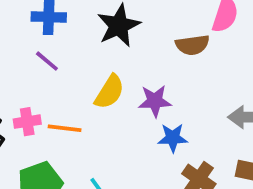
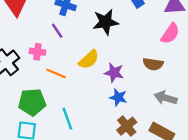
brown semicircle: (192, 45) -> (153, 64), moved
pink cross: (27, 122) -> (37, 52), moved

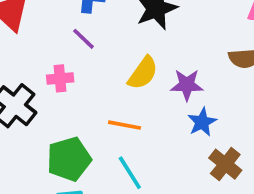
orange line: (56, 73) -> (125, 125), moved
blue star: (118, 97) -> (202, 122), turned -30

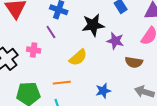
purple star: (187, 85) -> (115, 41), moved
orange line: (125, 125) -> (62, 83), turned -30

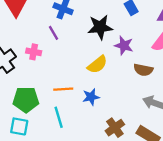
yellow semicircle: (78, 57) -> (97, 65), moved
blue star: (103, 91) -> (91, 97), moved

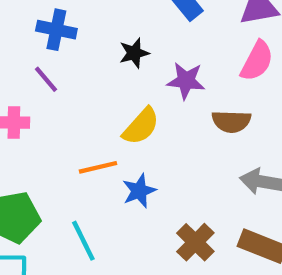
black star: (100, 27) -> (134, 53), size x0.6
orange line: (63, 89) -> (98, 167), moved

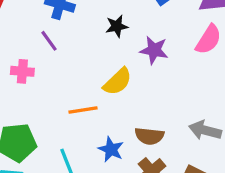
brown semicircle: (231, 121) -> (149, 136), moved
blue star: (139, 191) -> (111, 149), moved, turned -30

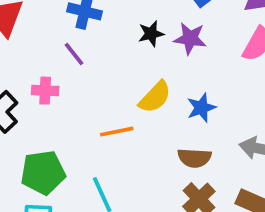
purple star: (154, 50) -> (190, 38), moved
blue star: (111, 149) -> (201, 108), moved, turned 30

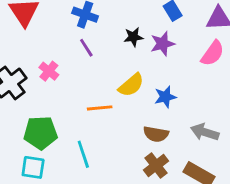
purple star: (190, 38) -> (162, 44), turned -30
purple line: (74, 54) -> (86, 48), moved
pink cross: (45, 91) -> (49, 71), turned 30

